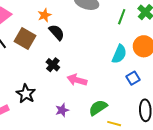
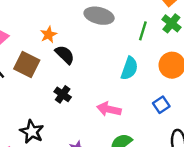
cyan semicircle: (119, 54) -> (129, 68), moved
pink arrow: (77, 80) -> (109, 109), moved

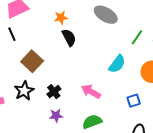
brown square: (27, 65) -> (32, 61), moved
black cross: (63, 94) -> (54, 92), moved

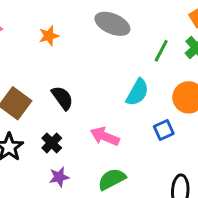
black semicircle: (69, 37) -> (62, 98), moved
blue square: (134, 101) -> (164, 130), moved

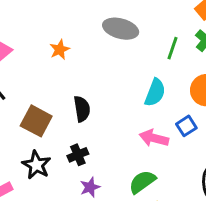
black semicircle: (62, 98) -> (82, 109), turned 35
pink arrow: (105, 136) -> (154, 138), moved
black cross: (52, 143) -> (78, 155), turned 30

